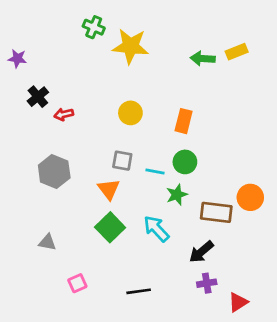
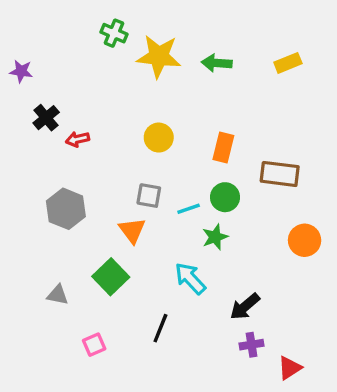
green arrow: (203, 58) -> (217, 63), moved
cyan line: (155, 172) -> (189, 209), turned -30
brown rectangle: (216, 212) -> (280, 174), moved
green square: (110, 227) -> (111, 277), moved
black line: (139, 291) -> (160, 328), moved, turned -60

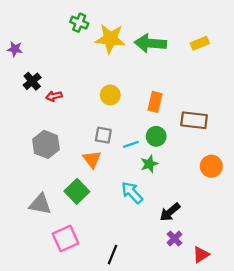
green arrow: (217, 63) -> (150, 43), size x1.5
gray triangle: (58, 295) -> (40, 204), size x1.5
black line: (160, 328) -> (113, 255), moved
pink square: (94, 345) -> (65, 239), size x1.6
purple cross: (252, 345) -> (175, 239), turned -35

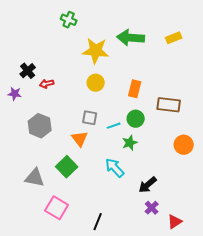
yellow star: (110, 39) -> (96, 51), moved
purple star: (15, 49) -> (15, 94), moved
pink square: (65, 239) -> (57, 208), turned -35

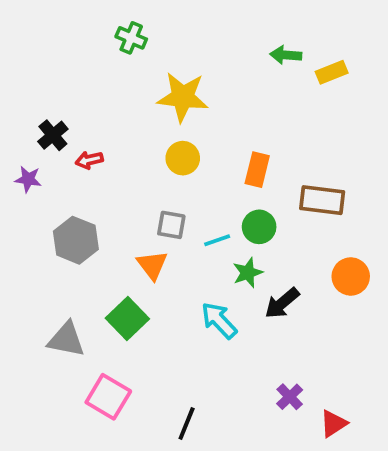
green arrow: (131, 38) -> (286, 55), moved, size x0.6
black arrow: (148, 185) -> (282, 303), moved

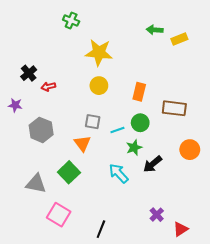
purple star: (28, 179) -> (15, 105), moved

